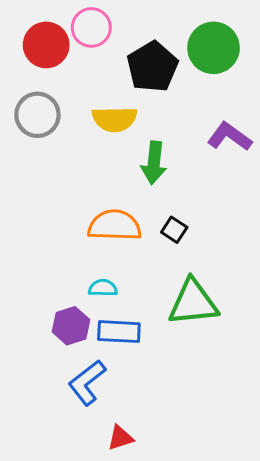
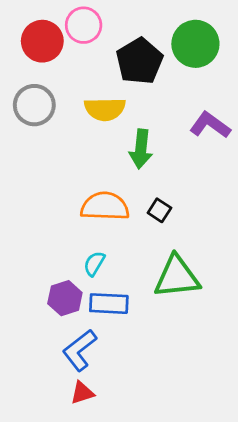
cyan semicircle: (103, 288) -> (94, 264), turned -60
red triangle: (120, 438) -> (82, 393), moved

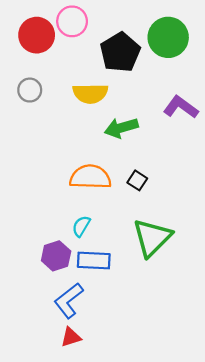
gray circle: (34, 105) -> (30, 90), size x0.7
green arrow: (141, 149) -> (121, 128), turned 68
green triangle: (177, 277) -> (152, 238), turned -39

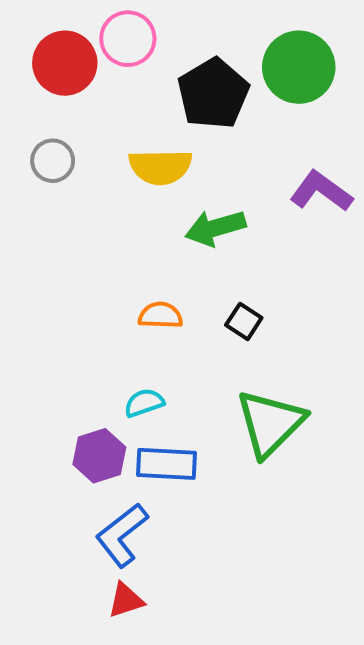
orange semicircle: (90, 177) -> (160, 315), size x0.6
cyan semicircle: (81, 226) -> (144, 403), turned 40

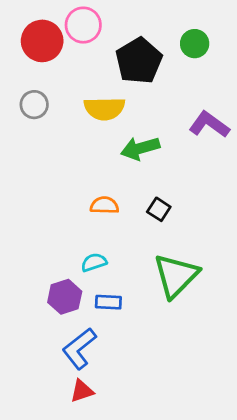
green circle: (299, 67) -> (195, 44), size x0.6
blue rectangle: (167, 464) -> (108, 302), size x0.7

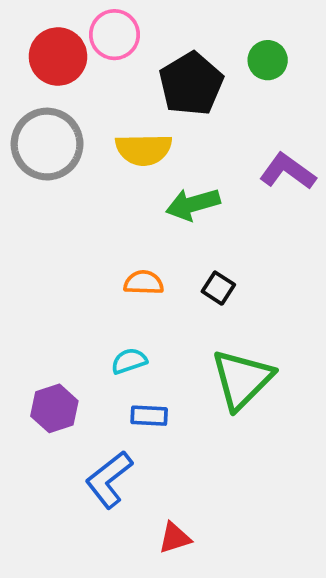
gray circle: (34, 105) -> (47, 144), size x1.8
purple hexagon: (65, 297) -> (54, 408), moved
red triangle: (82, 391) -> (175, 538), moved

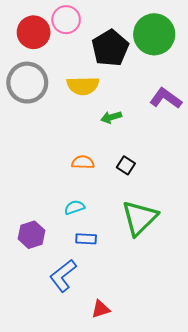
green circle: (268, 60) -> (154, 34), size x1.8
green arrow: (193, 204) -> (111, 117), size x0.7

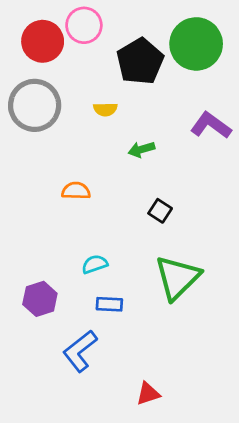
yellow semicircle: (83, 86) -> (105, 109), size x0.6
orange semicircle: (83, 162) -> (76, 191), moved
red triangle: (101, 309) -> (148, 394), moved

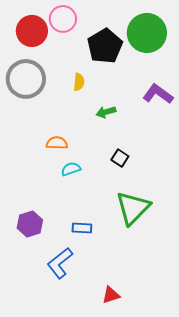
yellow semicircle: (105, 109) -> (79, 82), turned -84
cyan semicircle: (95, 264) -> (71, 169), moved

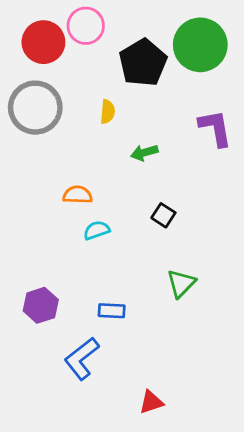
purple L-shape: (158, 94) -> (215, 128), turned 44
green triangle: (133, 208) -> (181, 283), size x0.6

